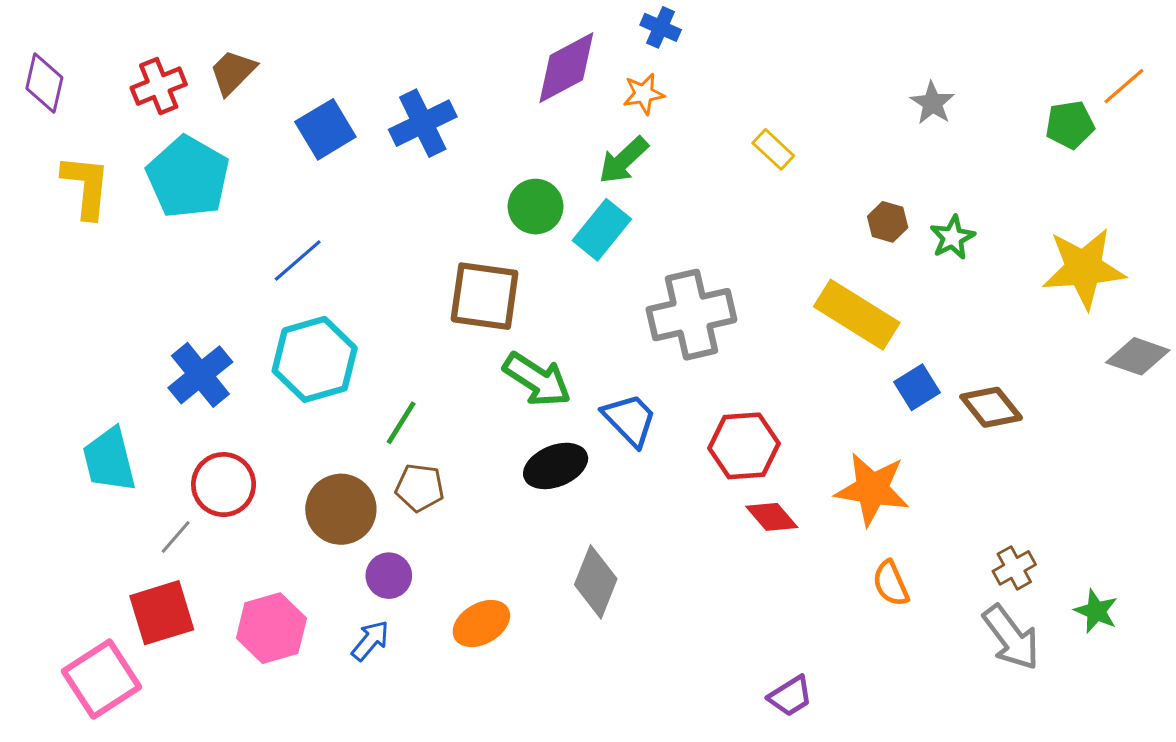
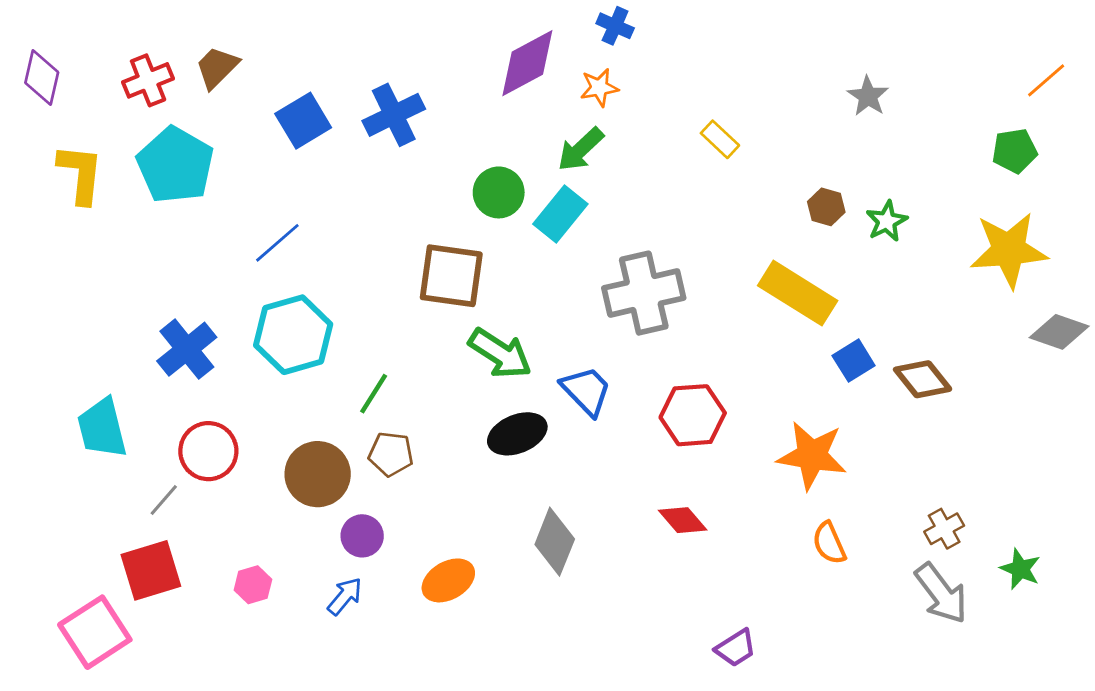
green pentagon: (1070, 125) -> (1015, 151), moved
red diamond: (772, 517) -> (683, 520), moved
pink hexagon: (271, 628) -> (253, 585), size x0.6

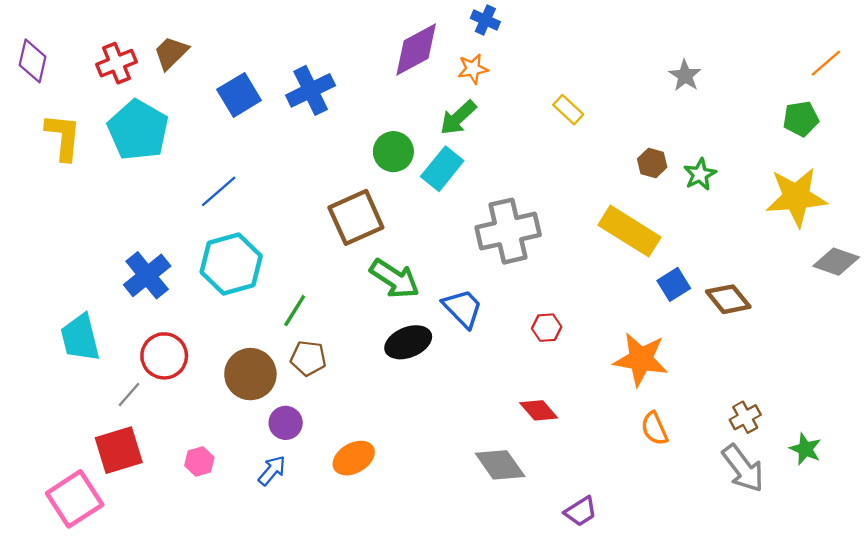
brown square: (451, 276) -> (356, 217), turned -32
red hexagon: (693, 415) -> (547, 328), size x0.6
gray diamond: (555, 542) -> (500, 465), moved, turned -57

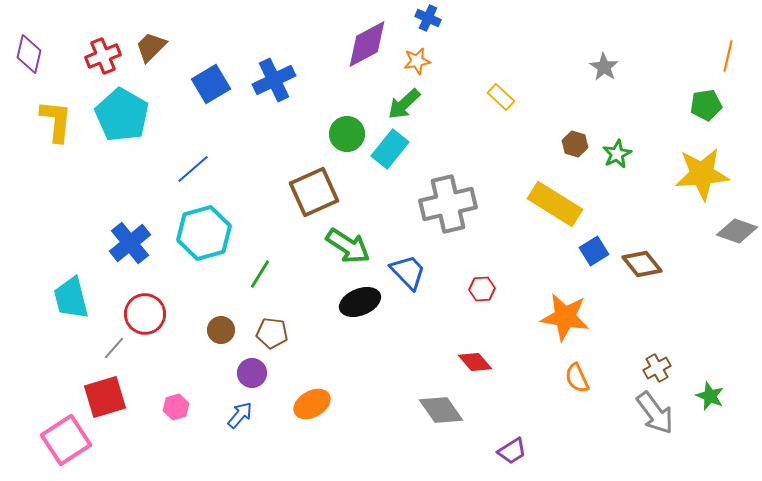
orange line: (826, 63) -> (728, 56), turned -36
brown pentagon: (308, 358) -> (272, 333), moved
brown circle: (250, 374) -> (221, 330), size x0.6

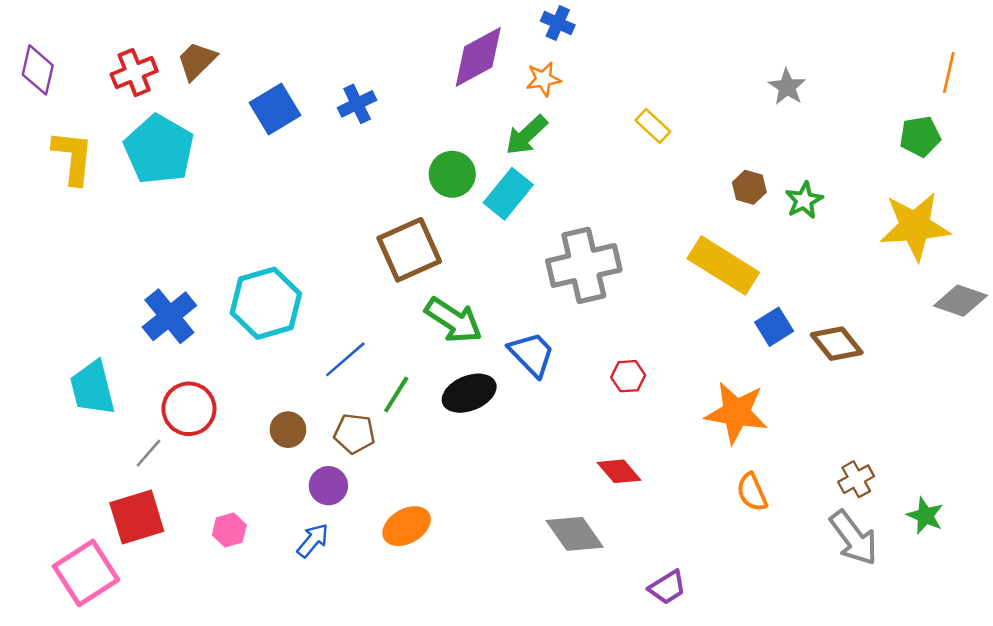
blue cross: (274, 80) -> (357, 104), size x0.7
blue line: (193, 169) -> (345, 359), moved
green line: (260, 274) -> (396, 394), moved

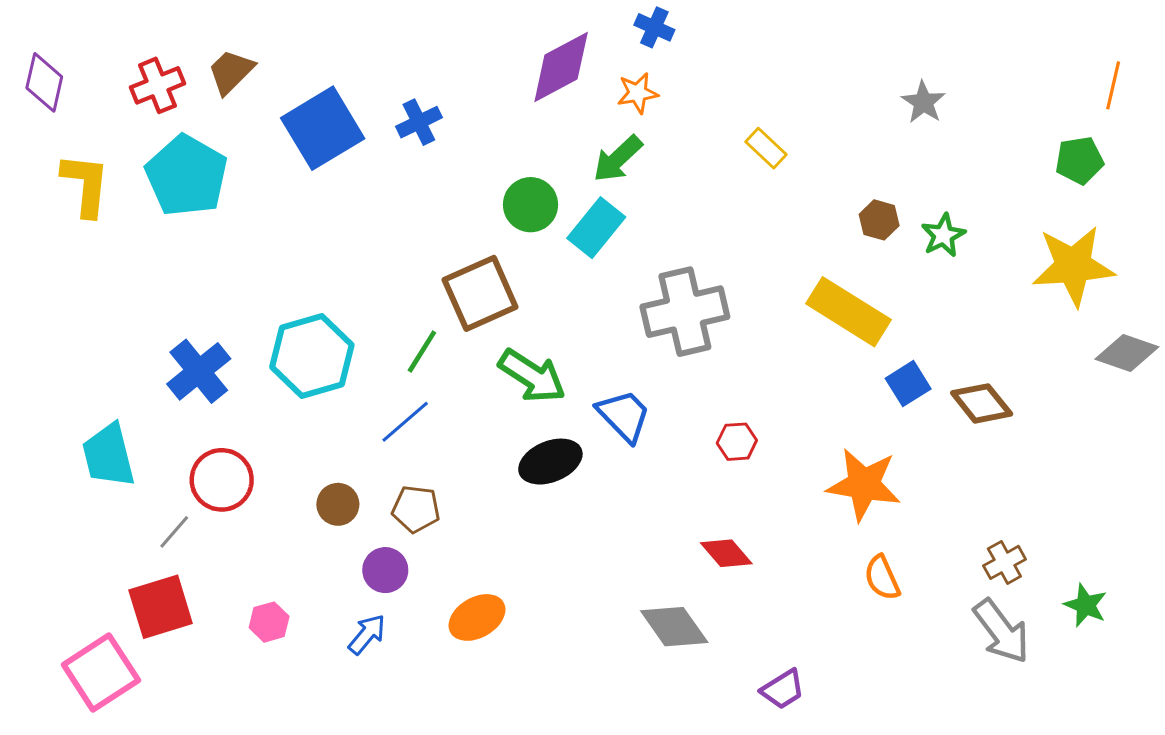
blue square: (275, 109) -> (323, 128), size x1.4
green line: (396, 394) -> (422, 351), moved

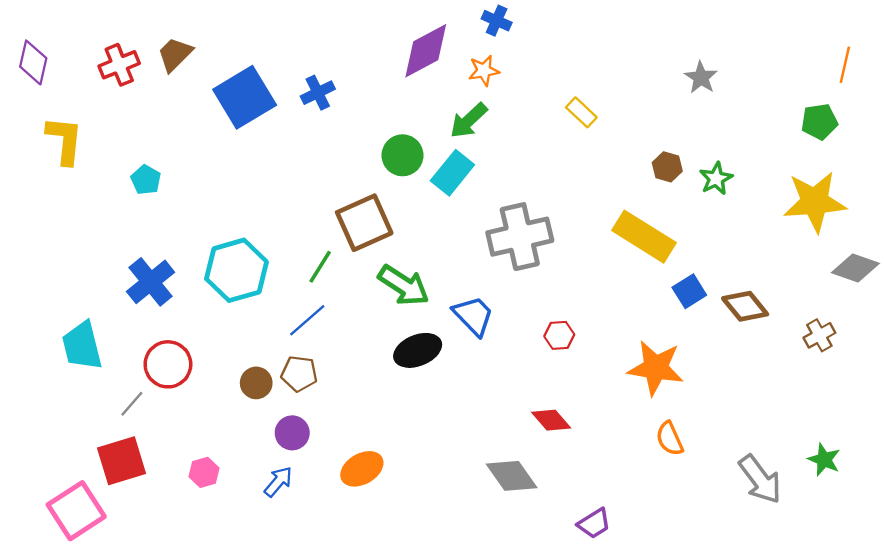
cyan pentagon: (187, 176) -> (146, 180), moved, size x0.5
brown pentagon: (416, 509) -> (299, 374), moved
brown cross: (1004, 562) -> (819, 335), moved

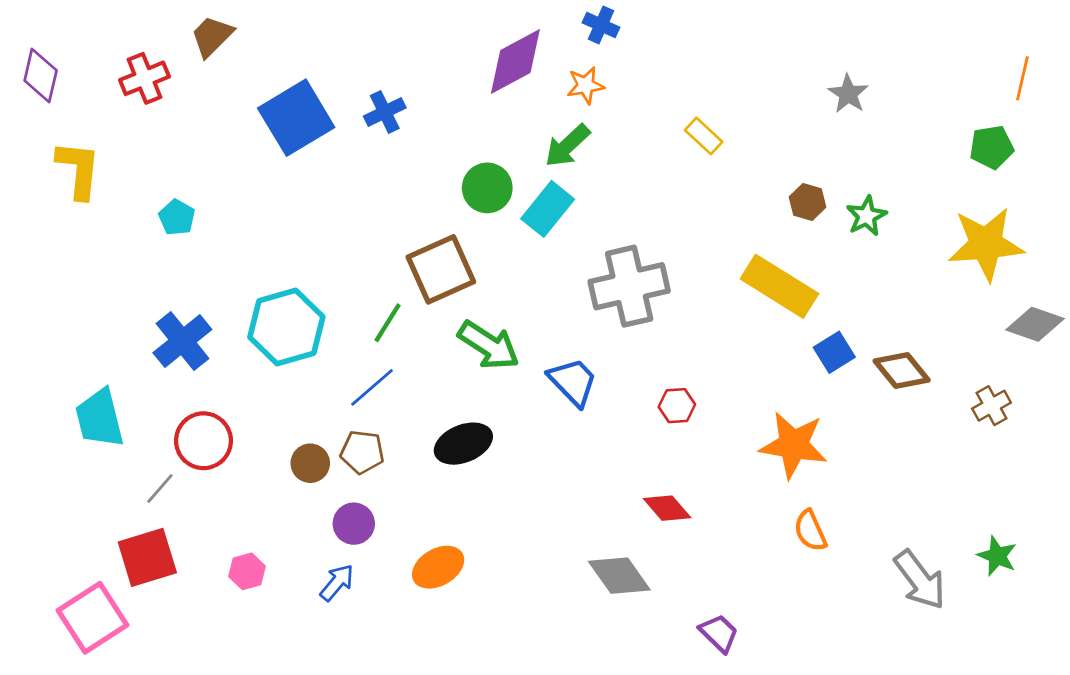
brown trapezoid: (175, 54) -> (212, 36), moved
black ellipse: (418, 350) -> (463, 444), moved
purple trapezoid: (594, 523) -> (719, 633), turned -104

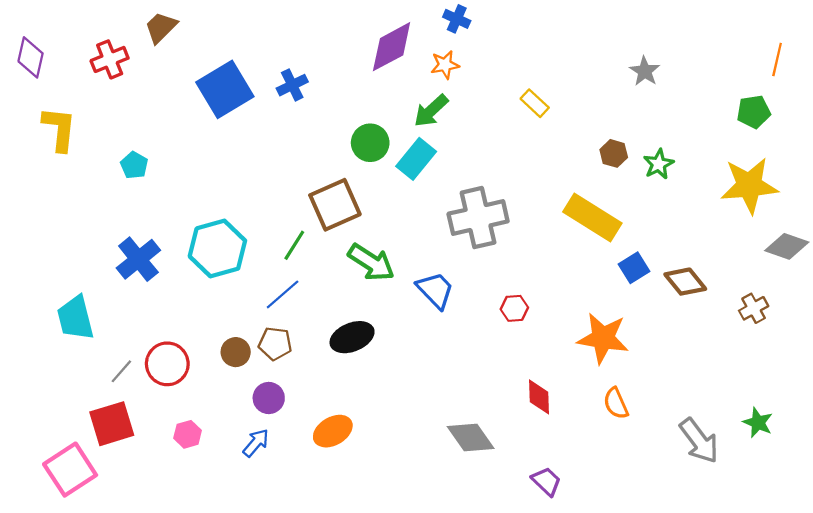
red circle: (203, 441) -> (167, 364), moved
red diamond: (667, 508) -> (539, 397), moved, turned 39

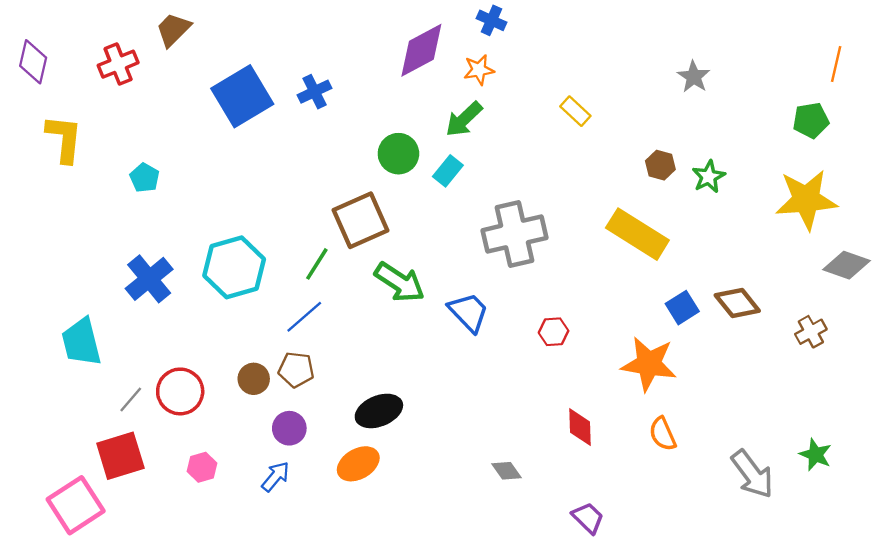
cyan rectangle: (416, 159) -> (448, 171), size x0.7
blue square: (634, 268) -> (682, 308), moved
black ellipse: (352, 337) -> (379, 411), moved
gray diamond: (471, 438) -> (506, 471), size x0.6

